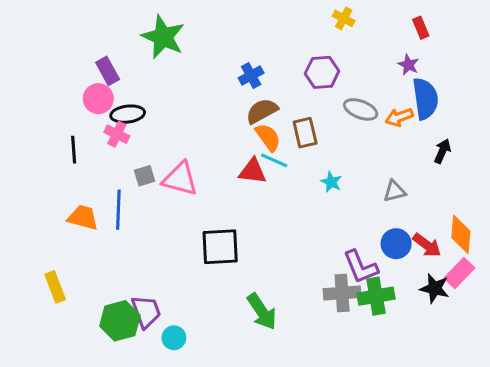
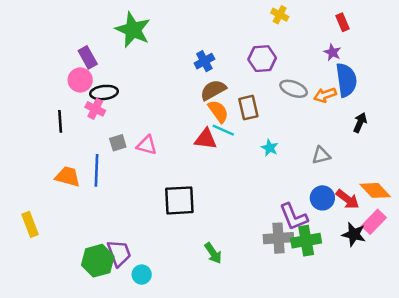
pink triangle: (180, 179) -> (147, 145), size x0.7
orange diamond: (461, 234) -> (375, 190), turned -48
yellow rectangle: (55, 287) -> (30, 224), moved
green arrow: (262, 312) -> (213, 253), size x0.7

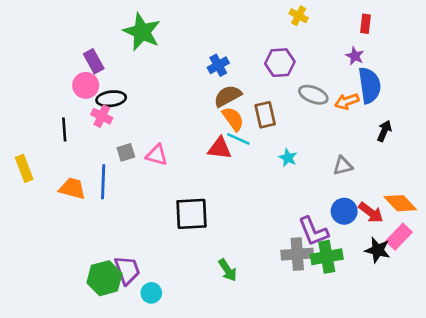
red rectangle: (342, 22) -> (366, 24), turned 30
yellow rectangle: (30, 224) -> (24, 168), moved

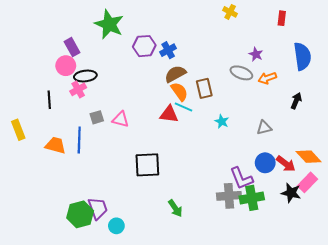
purple star: (355, 56) -> (256, 54), moved
purple hexagon: (280, 63) -> (144, 46), moved
blue semicircle: (370, 85) -> (302, 56), moved
pink cross: (102, 116) -> (78, 89), turned 35

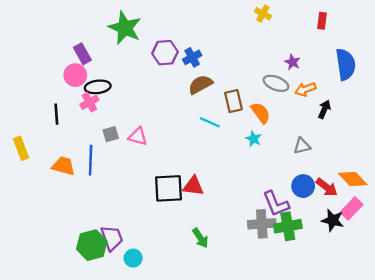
orange semicircle: (179, 92) -> (261, 113), moved
black arrow: (296, 101) -> (324, 109), moved
red triangle: (169, 114) -> (193, 186), moved

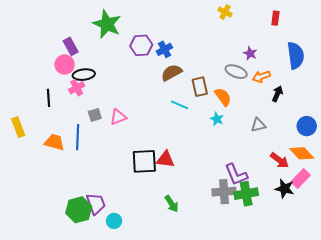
pink triangle: (138, 136) -> (118, 117), turned -36
blue circle: (303, 186) -> (307, 126), moved

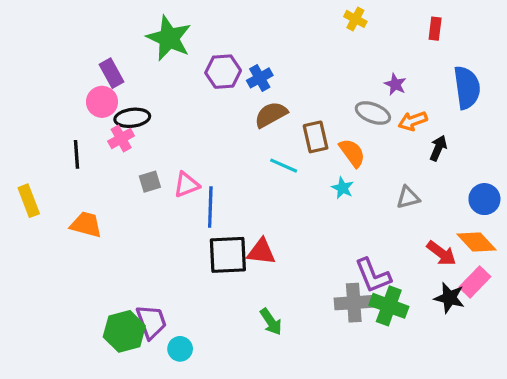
blue line: (78, 137) -> (210, 207), moved
green cross: (246, 194) -> (389, 306), turned 30

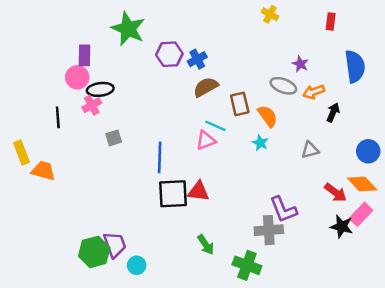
purple rectangle: (112, 73) -> (84, 55), turned 30
pink triangle: (186, 185) -> (206, 140), moved
orange trapezoid: (86, 225) -> (43, 171), moved
green cross: (389, 306) -> (247, 265), moved

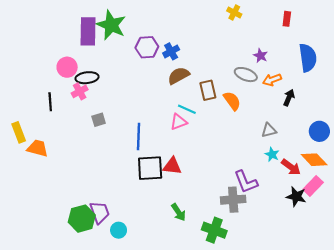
purple rectangle: (84, 55) -> (88, 31), moved, size x1.5
cyan star: (260, 143) -> (272, 154), moved

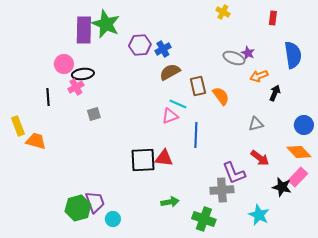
gray ellipse: (246, 75) -> (234, 58), moved
blue line: (139, 137) -> (196, 135), moved
cyan star: (272, 154) -> (259, 215), moved, size x1.5
red arrow: (291, 167) -> (260, 158), moved
green arrow: (178, 212) -> (170, 202), turned -66

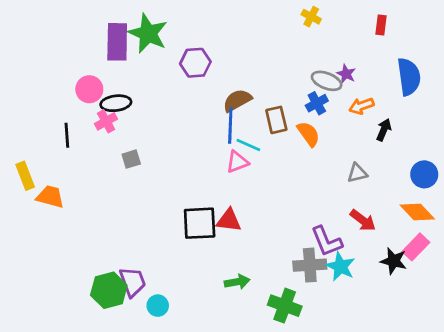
blue cross: (163, 49) -> (317, 103), moved
blue line: (196, 135) -> (230, 126), moved
cyan star: (259, 215) -> (341, 266), moved

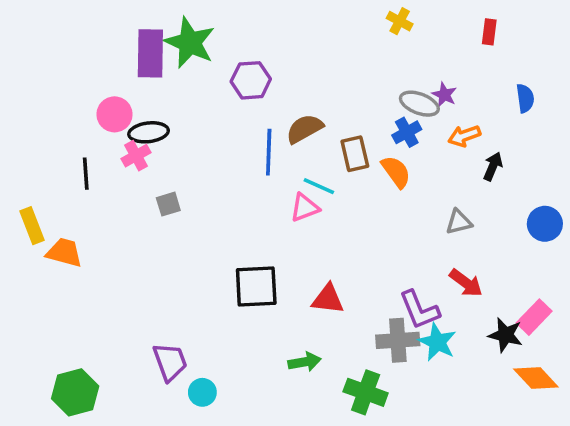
blue semicircle: (409, 77) -> (525, 98), size x0.6
blue line: (230, 126) -> (269, 152), moved
orange diamond: (417, 212) -> (536, 378), moved
red triangle: (229, 220) -> (328, 299), moved
green hexagon: (109, 290) -> (75, 392), moved

